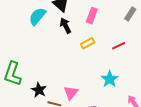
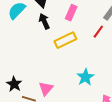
yellow rectangle: (88, 43) -> (65, 40), size x1.5
red line: (119, 46) -> (98, 32), moved, turned -32

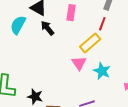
yellow rectangle: (65, 40) -> (90, 43), moved
pink triangle: (46, 89) -> (79, 63), moved

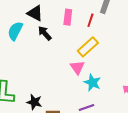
red line: (102, 24) -> (90, 20), moved
cyan star: (102, 71) -> (92, 83), moved

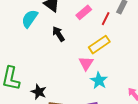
pink rectangle: (68, 17) -> (84, 12), turned 35
black arrow: (45, 33) -> (58, 34), moved

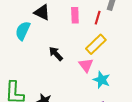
pink rectangle: (84, 12) -> (75, 15), turned -42
black arrow: (58, 34) -> (56, 54), moved

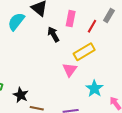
black arrow: (56, 54) -> (53, 34), moved
cyan star: (102, 80) -> (94, 89), moved

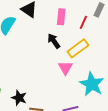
black arrow: (53, 34) -> (54, 41), moved
cyan star: (94, 89) -> (92, 84), size x1.4

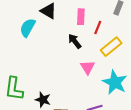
red line: (83, 22) -> (98, 27), moved
yellow rectangle: (78, 48) -> (111, 47), moved

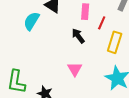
yellow rectangle: (111, 47) -> (115, 42), turned -35
pink triangle: (88, 67) -> (75, 69), moved

